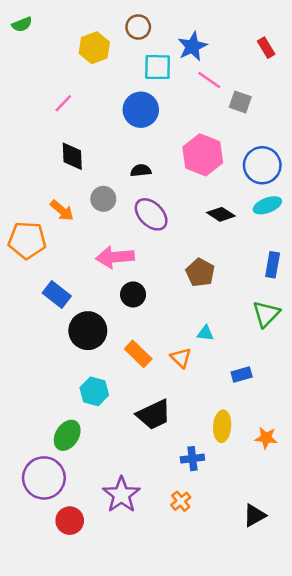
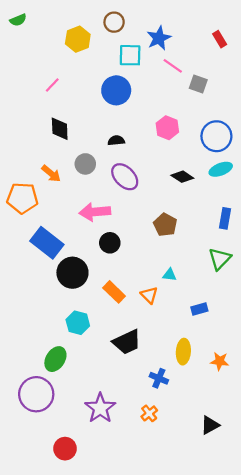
pink hexagon: (203, 155) -> (167, 128), size x0.7
blue rectangle: (57, 294) -> (47, 243), size x1.4
blue cross: (192, 459) -> (159, 378), turned 30
red circle: (70, 521) -> (65, 449), moved

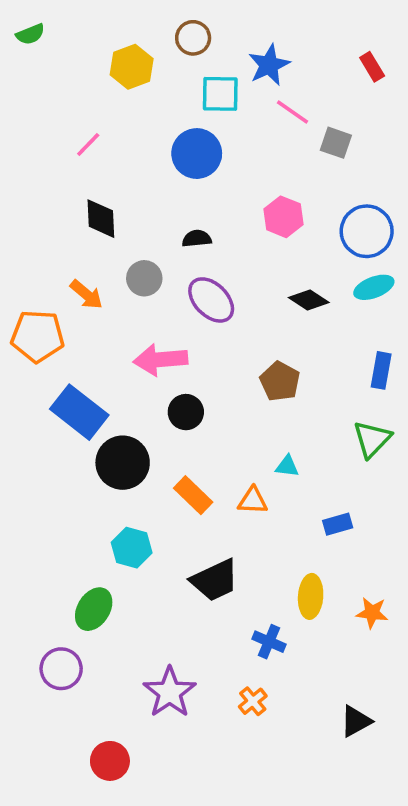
orange triangle: (149, 295) -> (253, 501), turned -42
purple circle: (36, 394) -> (61, 669), size x0.7

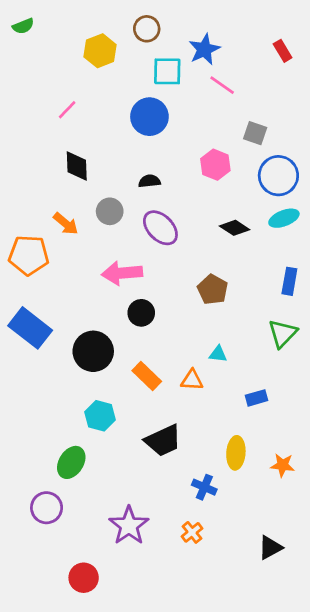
gray square: (336, 143) -> (255, 133), moved
blue rectangle: (79, 412) -> (30, 328), moved

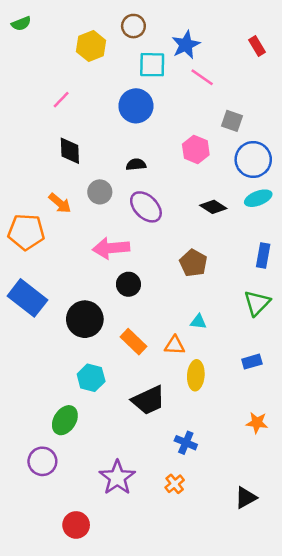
blue rectangle: (256, 398) -> (252, 362), moved
yellow ellipse: (236, 453) -> (196, 375), moved

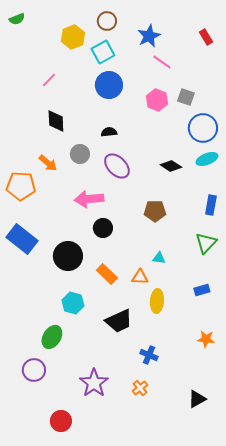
cyan square: (152, 65) -> (103, 52), moved, turned -30
pink hexagon: (196, 150) -> (157, 100), moved
brown pentagon: (193, 263) -> (155, 211), turned -30

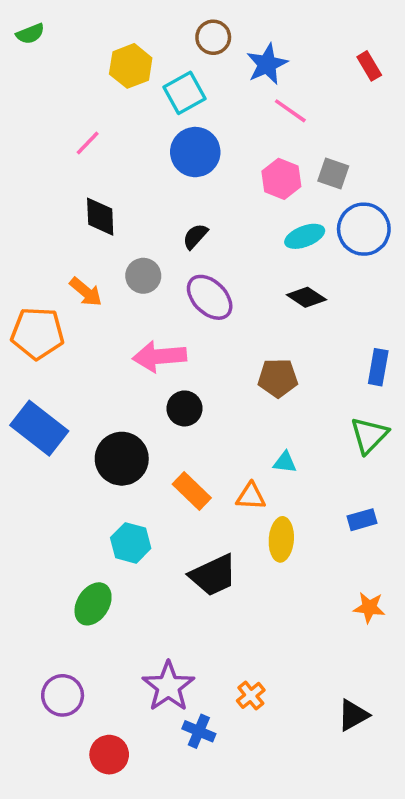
brown circle: (107, 21) -> (213, 37), moved
black semicircle: (109, 132) -> (195, 236), turned -42
cyan ellipse: (207, 159) -> (305, 236), moved
blue cross: (149, 355) -> (199, 731), moved
purple circle: (34, 370) -> (63, 695), moved

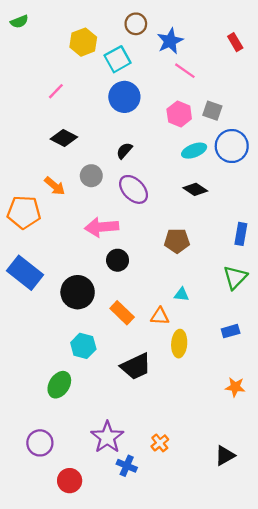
black diamond: (100, 217) -> (64, 138), turned -60

